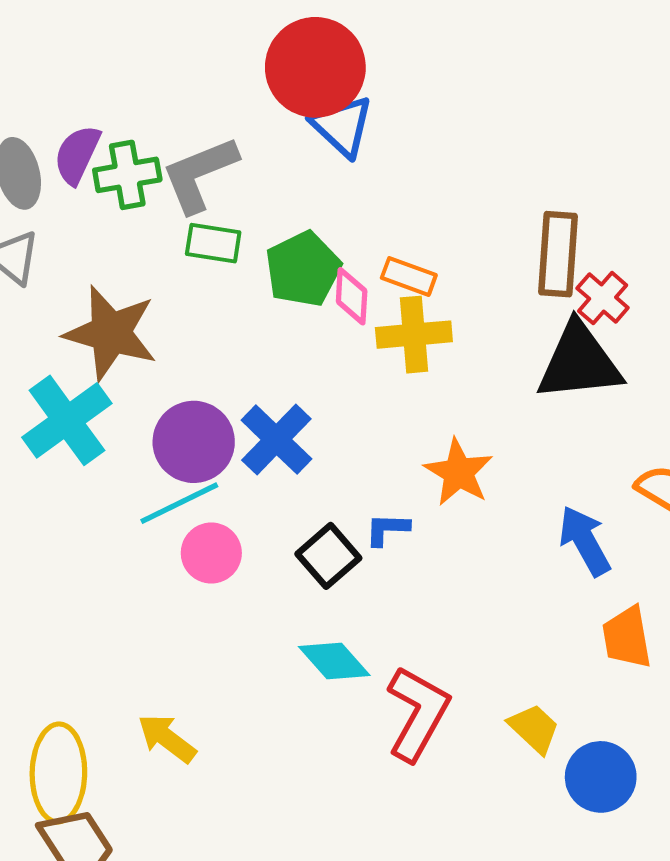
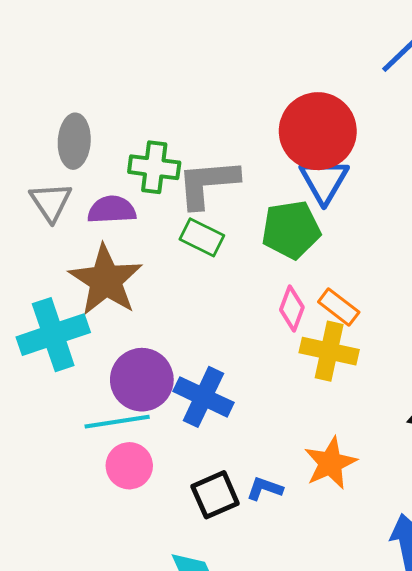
purple semicircle: (77, 155) -> (112, 210), moved, turned 45
green pentagon: (303, 269) -> (291, 230), moved
blue cross: (276, 439) -> (203, 397), turned -36

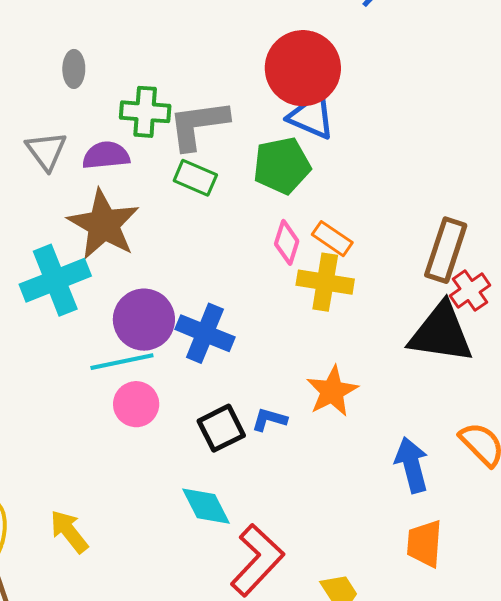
gray ellipse: (74, 141) -> (74, 69), moved, size x0.7
blue triangle: (324, 181) -> (311, 116), turned -34

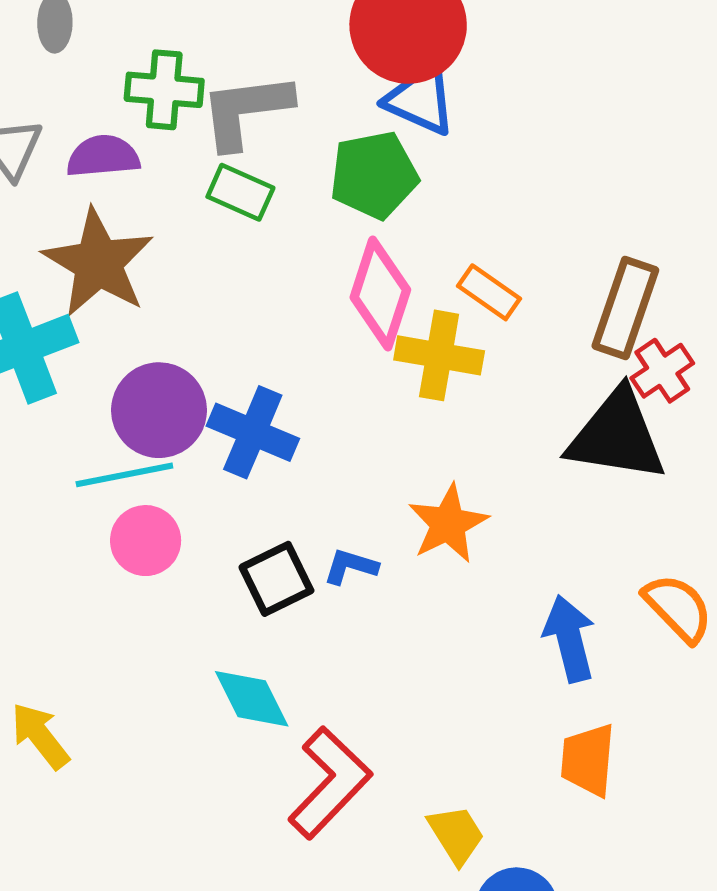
orange rectangle: (332, 239) -> (489, 292), moved
pink diamond: (287, 242) -> (380, 294), size x1.6

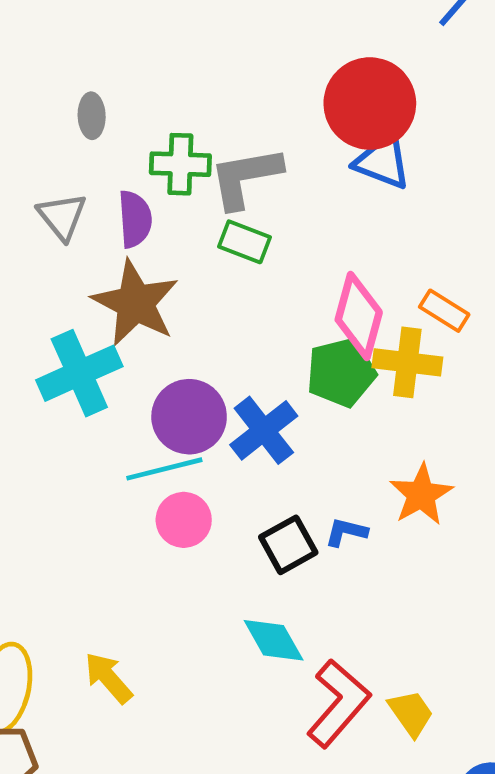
purple semicircle: (103, 156) -> (135, 219), turned 94
green pentagon: (374, 175) -> (341, 372), moved
blue cross: (253, 432) -> (264, 430), turned 32
yellow trapezoid: (456, 835) -> (411, 713), moved

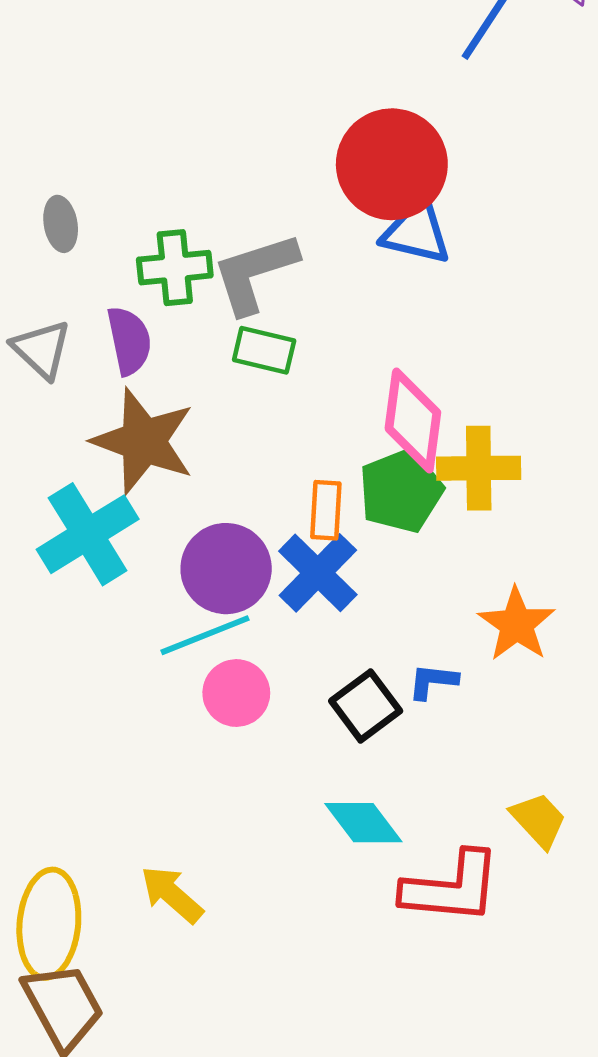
orange rectangle: (444, 311) -> (326, 510), moved, turned 69
red L-shape: (338, 703) -> (451, 888), turned 62
yellow trapezoid: (411, 713) -> (539, 820), moved

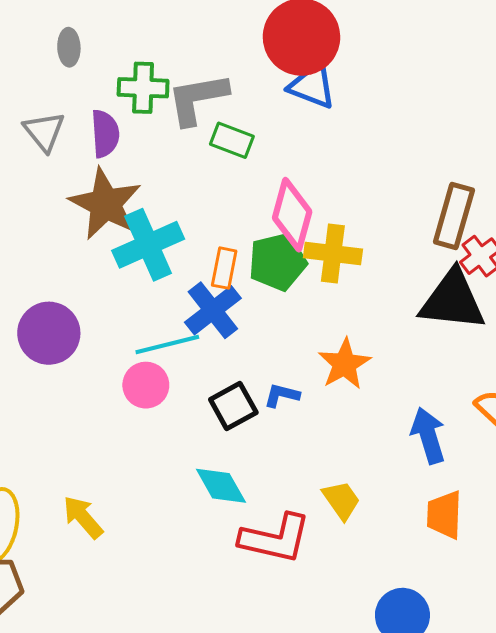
green rectangle: (264, 350) -> (232, 140), moved
cyan cross: (88, 534) -> (148, 245), moved
purple circle: (226, 569) -> (49, 333), moved
cyan line: (205, 635) -> (167, 344), moved

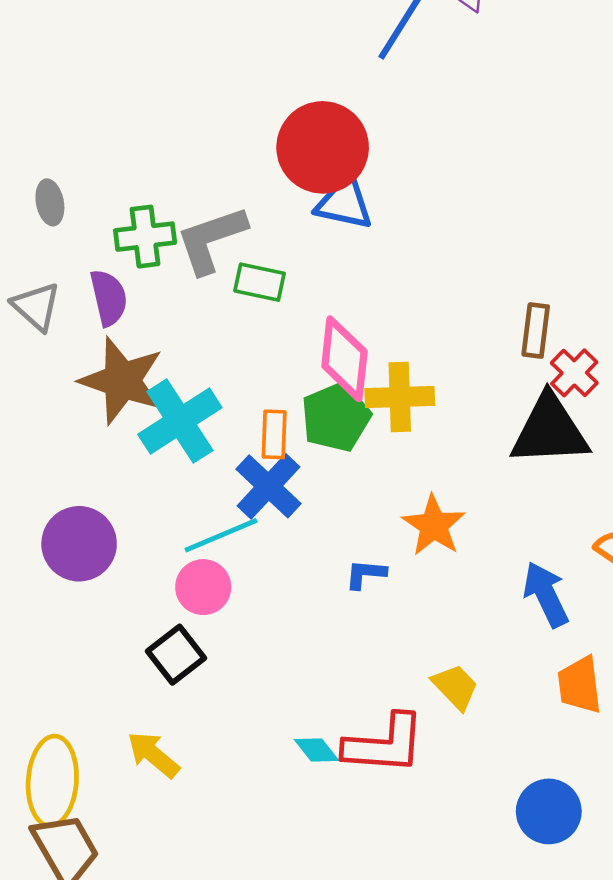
brown rectangle: (454, 216) -> (536, 330), size x0.7
black square: (233, 406) -> (176, 655), moved
cyan diamond: (221, 486) -> (317, 750), moved, size x0.7

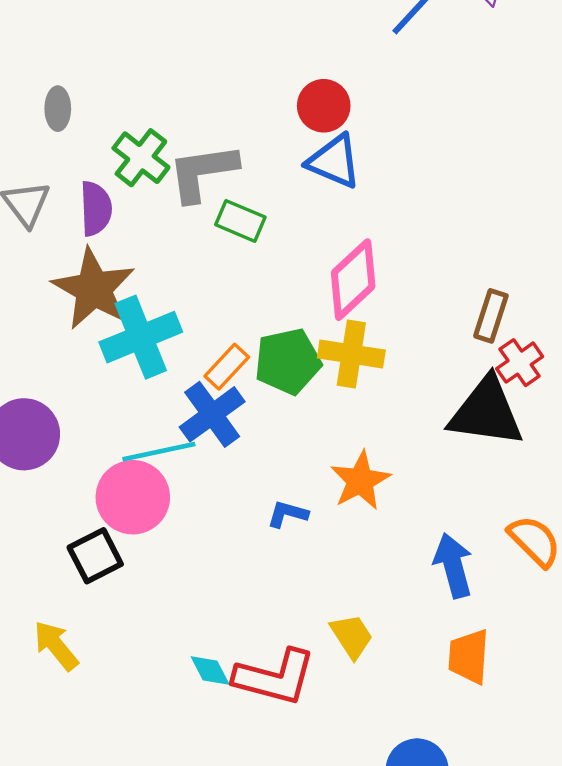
red circle: (323, 147) -> (324, 106), size x0.6
green cross: (145, 237) -> (141, 158), turned 34
pink diamond: (344, 359) -> (353, 280), moved, turned 30
orange rectangle: (274, 434) -> (227, 367), turned 30
pink circle: (203, 587) -> (133, 497), size x1.4

